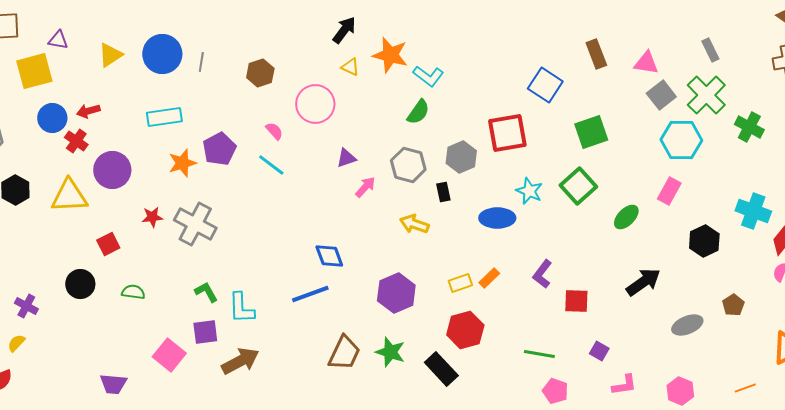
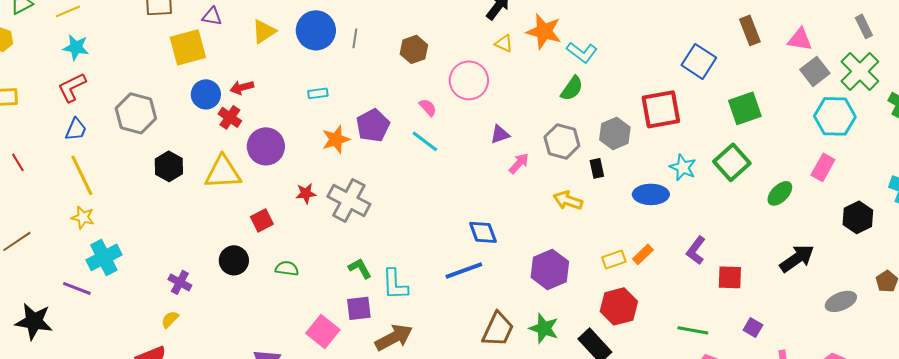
cyan rectangle: (164, 117) -> (318, 93), size x0.6

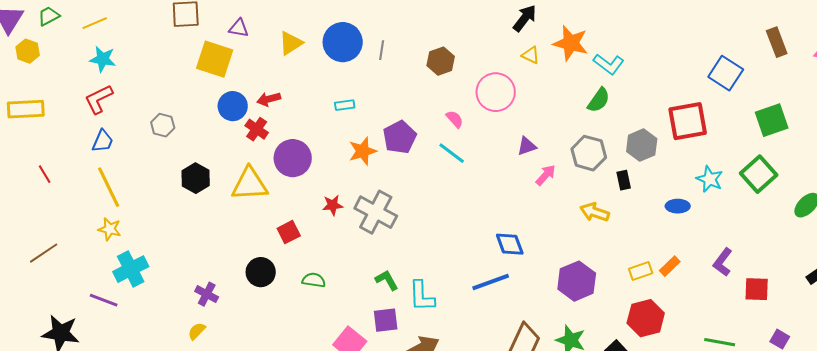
yellow square: (188, 47) -> (215, 59), turned 33
gray hexagon: (136, 113) -> (163, 125), size x0.6
blue ellipse: (651, 194) -> (678, 206), size x0.7

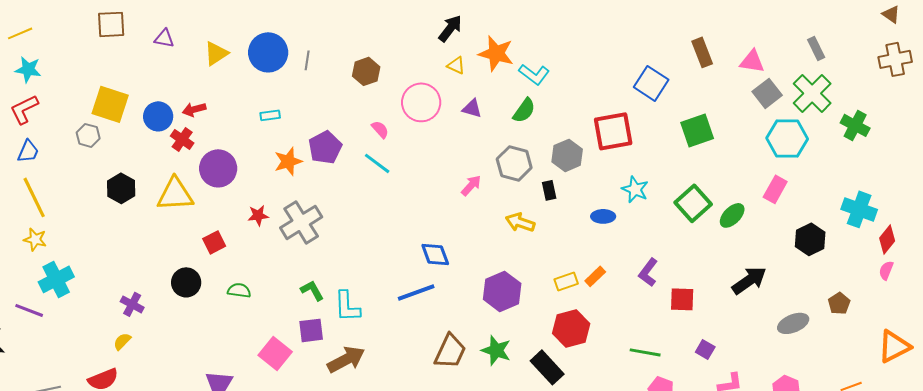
yellow square: (215, 59) -> (110, 104), moved
purple triangle: (527, 146) -> (472, 108), moved, turned 35
green square: (759, 174) -> (693, 203), moved
gray cross: (376, 212) -> (301, 222), turned 30

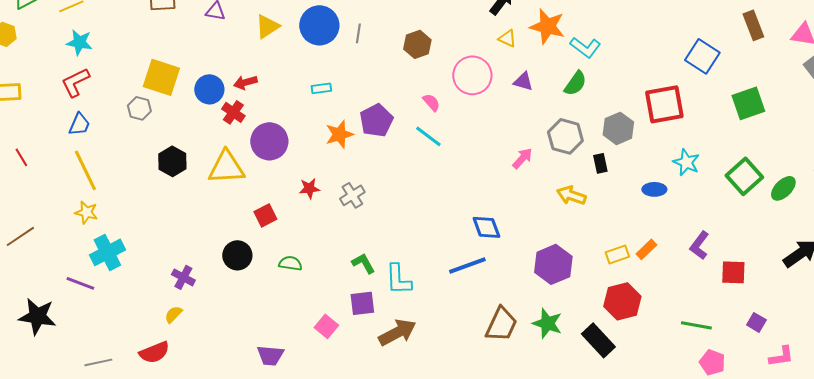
gray cross: (301, 222) -> (352, 195), size x0.6
pink square: (275, 353) -> (326, 326), size x0.7

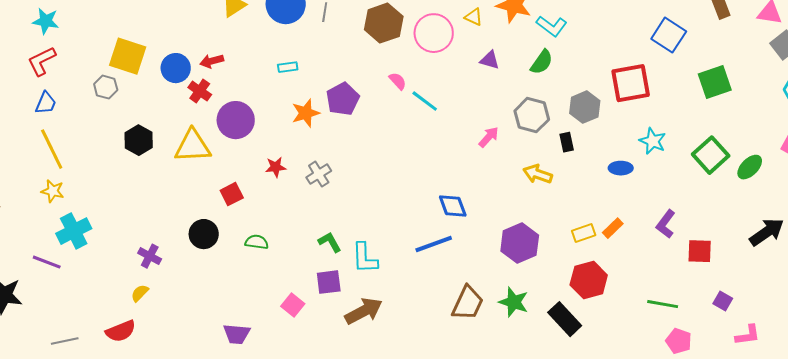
brown hexagon: (417, 44) -> (384, 23), size x1.4
pink circle: (472, 75) -> (434, 33), moved
cyan line: (428, 136) -> (425, 101), moved

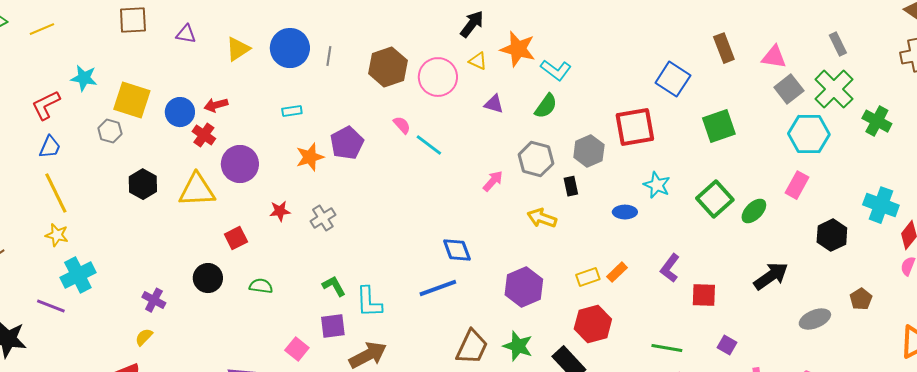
cyan star: (46, 21) -> (84, 78), moved

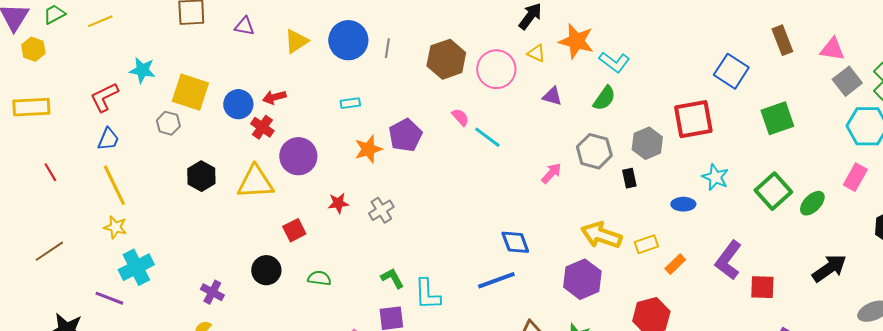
yellow arrow: (542, 218) -> (601, 235), moved, size x1.4
purple L-shape: (670, 268) -> (728, 260), size x1.4
yellow rectangle: (588, 277) -> (646, 244), moved

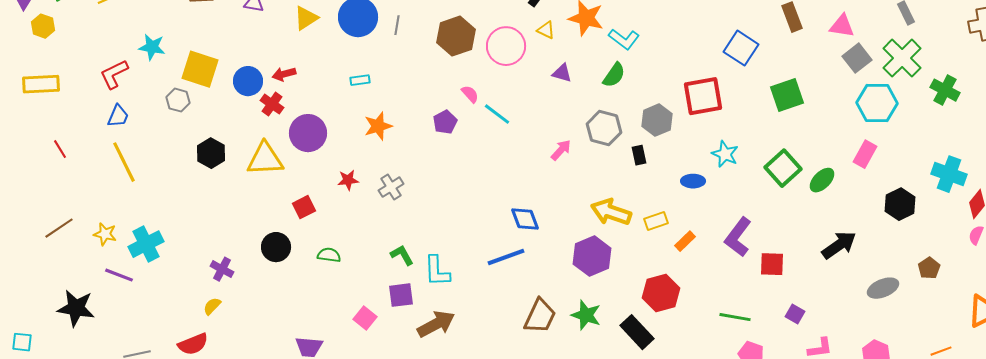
purple pentagon: (405, 135) -> (445, 122), moved, size x0.7
yellow star: (115, 227) -> (105, 234), moved

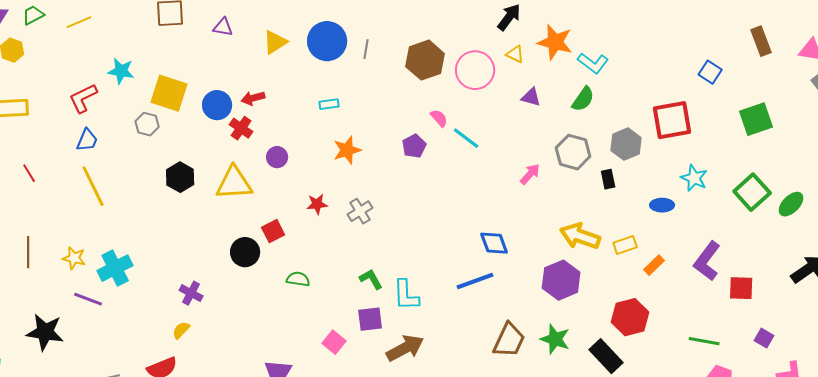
blue square: (741, 48) -> (710, 72), size x0.7
purple circle: (308, 133) -> (277, 157), size x0.6
brown line: (59, 228) -> (28, 252), turned -56
black circle: (276, 247) -> (245, 252), moved

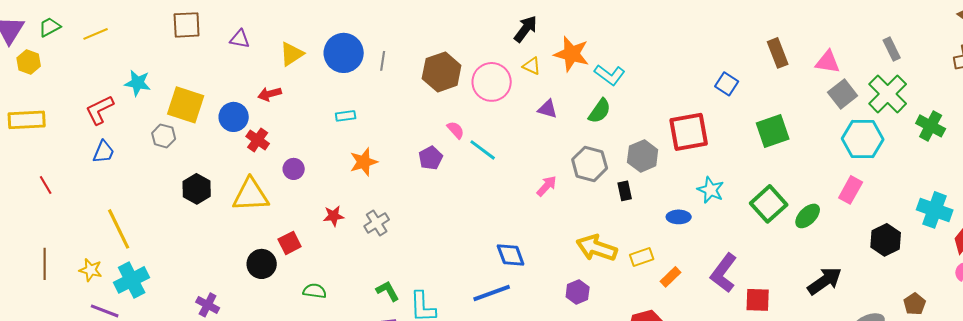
red arrow: (253, 98) -> (270, 94), moved
yellow line: (93, 186) -> (119, 229), moved
purple hexagon: (561, 280) -> (578, 292), size x0.6

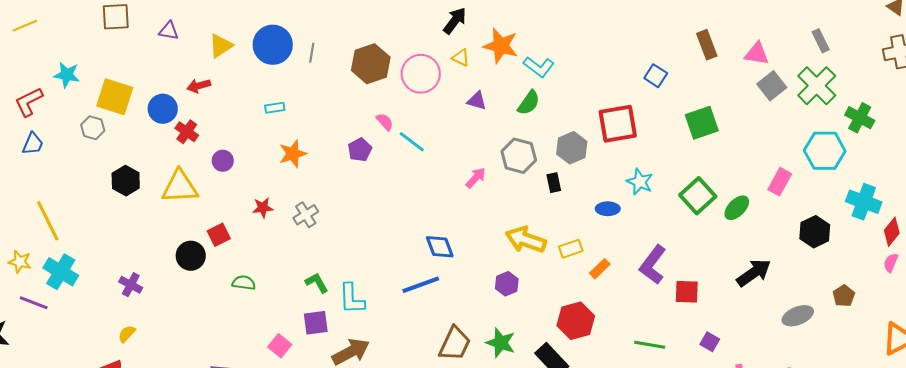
cyan hexagon: (863, 139) -> (825, 151), moved
cyan cross: (132, 280) -> (61, 272), turned -32
purple cross: (208, 305) -> (131, 285), moved

